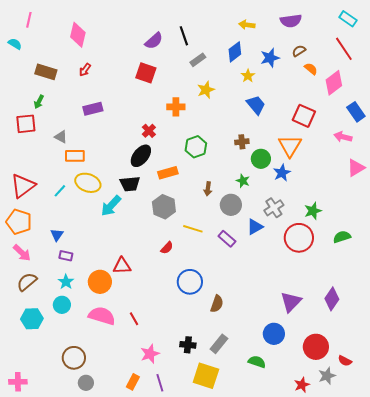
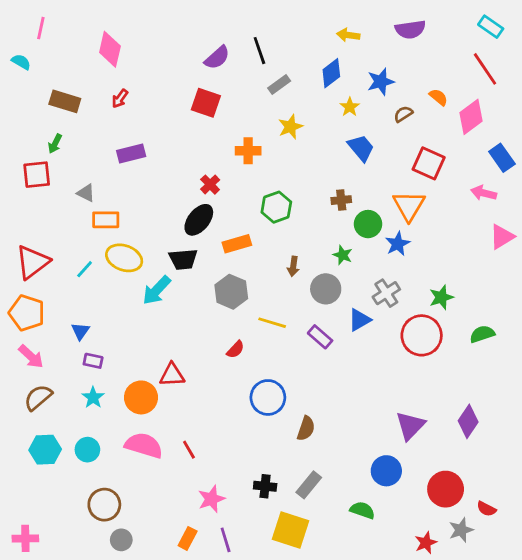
brown semicircle: (299, 51) -> (403, 114), moved
cyan circle: (62, 305) -> (87, 450), moved

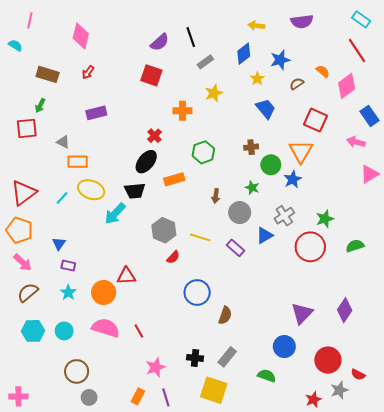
gray hexagon: (231, 292) -> (164, 230), moved

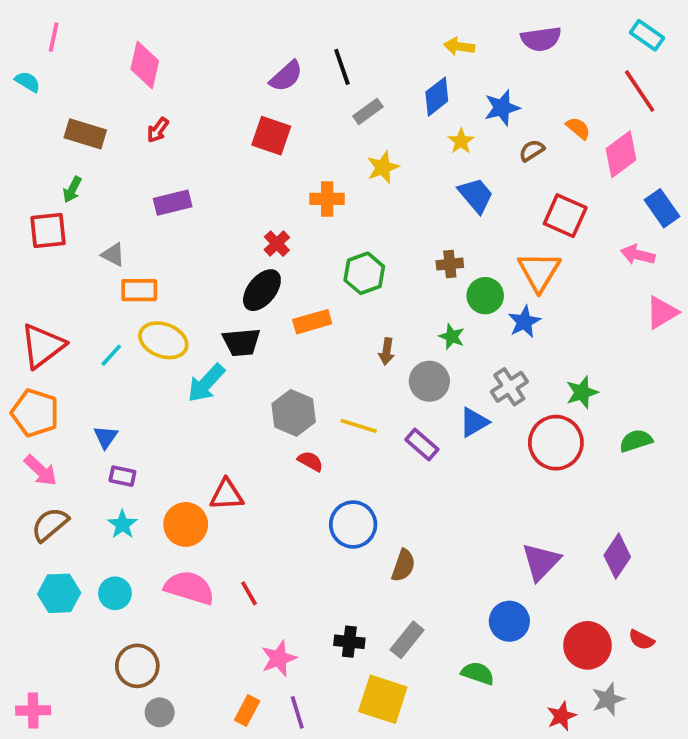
red semicircle: (173, 257) -> (310, 461), turned -104
red semicircle: (358, 375) -> (641, 640), moved

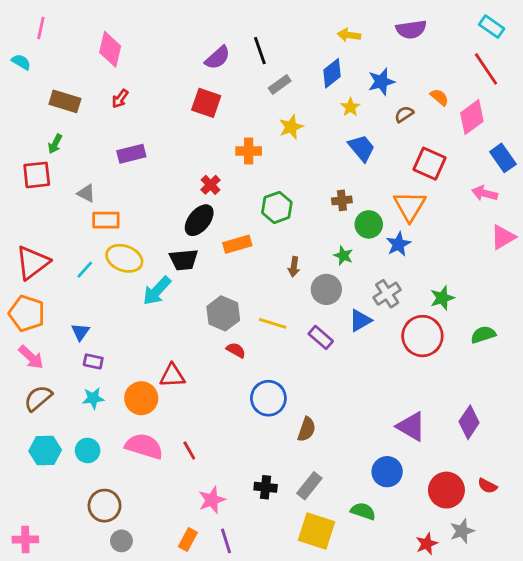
cyan star: (122, 524) -> (93, 398), turned 30
purple triangle: (541, 562) -> (411, 426), turned -44
yellow square: (383, 699) -> (316, 531), moved

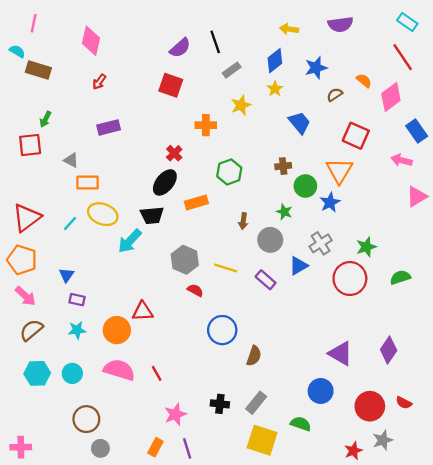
brown rectangle: (65, 101) -> (38, 70), moved
yellow star: (350, 107) -> (275, 89), moved

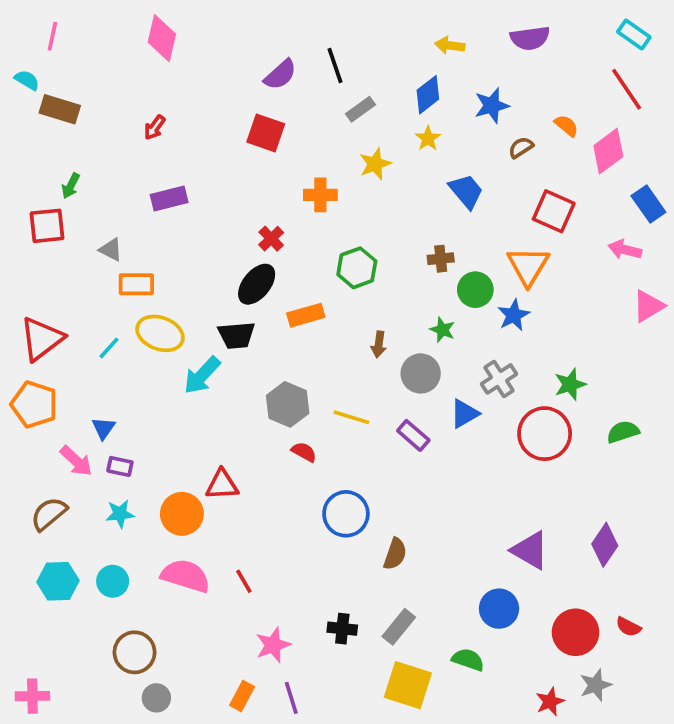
pink diamond: (91, 41) -> (162, 38), moved
pink arrow: (25, 296) -> (76, 461), moved

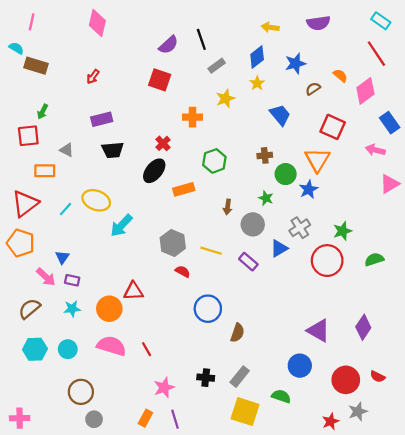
orange rectangle: (136, 284) -> (45, 171), moved
black trapezoid: (237, 335) -> (113, 150), moved

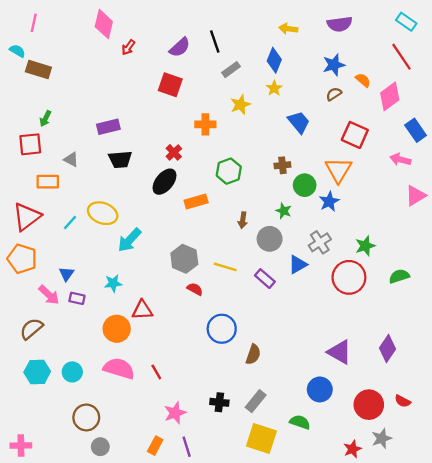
blue diamond: (257, 57) -> (274, 60), turned -30
blue star: (295, 63) -> (334, 65), moved
red arrow: (93, 77) -> (128, 47), moved
cyan star: (72, 309) -> (113, 283), moved

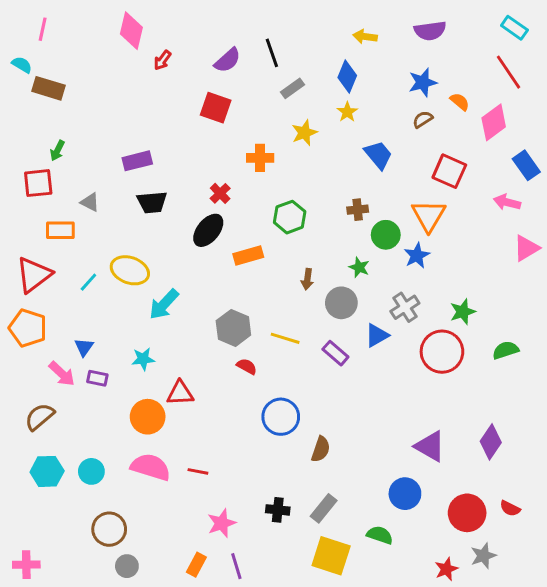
red line: (156, 372) -> (198, 471), turned -49

